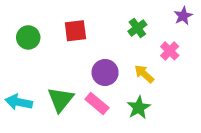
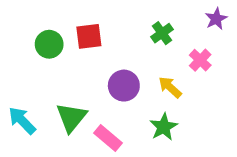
green circle: (28, 37) -> (49, 44), moved
cyan arrow: (19, 102) -> (22, 121), turned 35
pink rectangle: (97, 103) -> (108, 138), moved

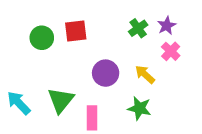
purple star: (216, 19) -> (167, 26), moved
green star: (164, 127) -> (139, 108), turned -30
pink rectangle: (108, 138) -> (92, 118), turned 50

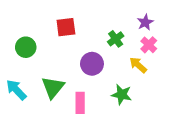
green cross: (138, 28) -> (116, 39), moved
green circle: (42, 38) -> (26, 47), moved
yellow arrow: (145, 74) -> (138, 65), moved

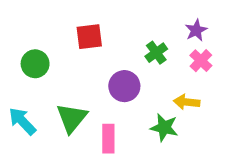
yellow arrow: (138, 65) -> (187, 102), moved, turned -36

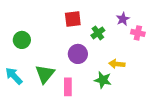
red square: (89, 37) -> (73, 19), moved
pink cross: (201, 61) -> (138, 33), moved, turned -32

